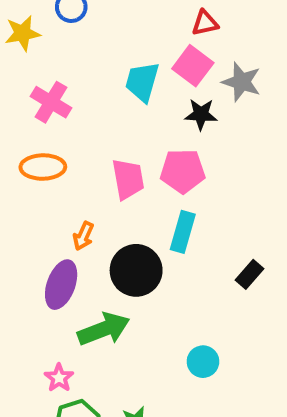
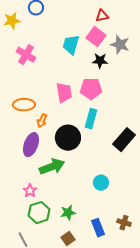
orange ellipse: (43, 167) -> (24, 105), moved
black rectangle: (250, 274) -> (124, 140), size x1.6

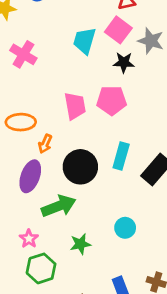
cyan rectangle: (91, 119) -> (121, 156), moved
green star: (68, 213) -> (80, 244), moved

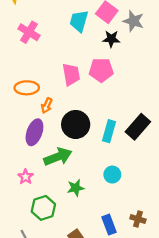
cyan rectangle: (121, 156) -> (109, 131), moved
pink star: (29, 239) -> (26, 177), moved

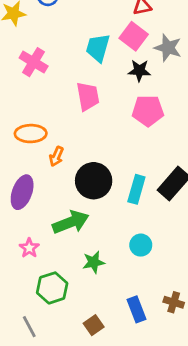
pink pentagon: (101, 70) -> (148, 111), moved
pink trapezoid: (71, 74) -> (88, 96), moved
purple ellipse: (34, 132) -> (22, 192), moved

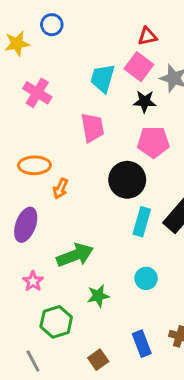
black circle: (94, 181) -> (127, 180), moved

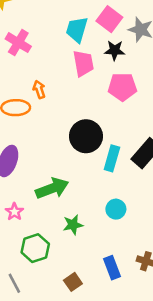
pink trapezoid: (92, 128) -> (83, 63), moved
black circle: (127, 180) -> (86, 136), moved
orange arrow: (61, 188) -> (39, 89), moved, turned 138

